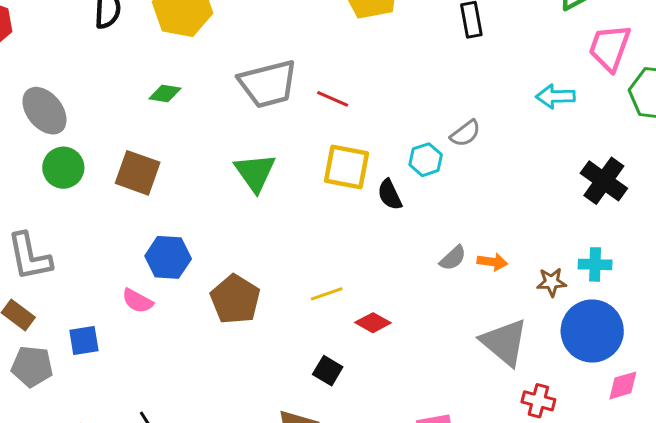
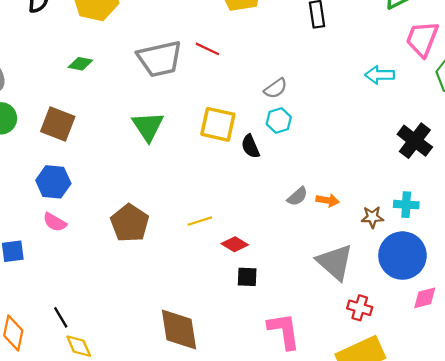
red line: (333, 99) -> (207, 49), moved
gray semicircle: (465, 133) -> (276, 88), moved
blue hexagon: (168, 257) -> (53, 182), moved
black square: (328, 371) -> (247, 277), moved, turned -30

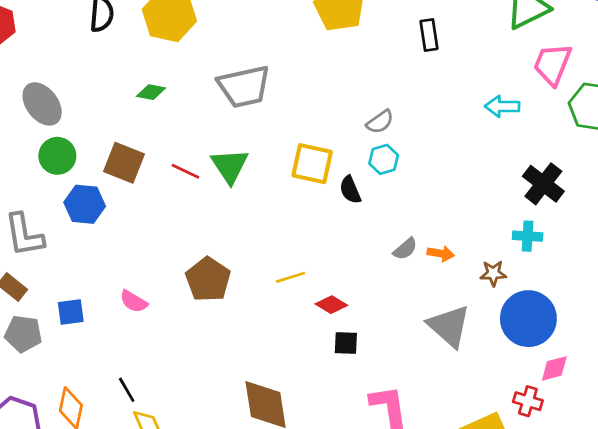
red line: (207, 49) -> (185, 171), moved
blue hexagon: (53, 182) -> (85, 204), moved
cyan cross: (406, 205) -> (528, 236), moved
pink semicircle: (55, 222) -> (134, 301), moved
red cross: (360, 308) -> (528, 401), moved

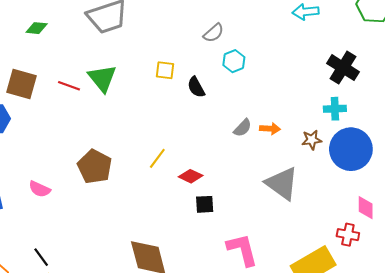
cyan hexagon: (384, 159) -> (234, 61), moved
yellow square: (312, 164) -> (165, 70), size x0.6
yellow line: (291, 277) -> (157, 158), turned -30
blue circle: (528, 319) -> (351, 149), moved
pink diamond: (554, 368) -> (366, 208), turned -70

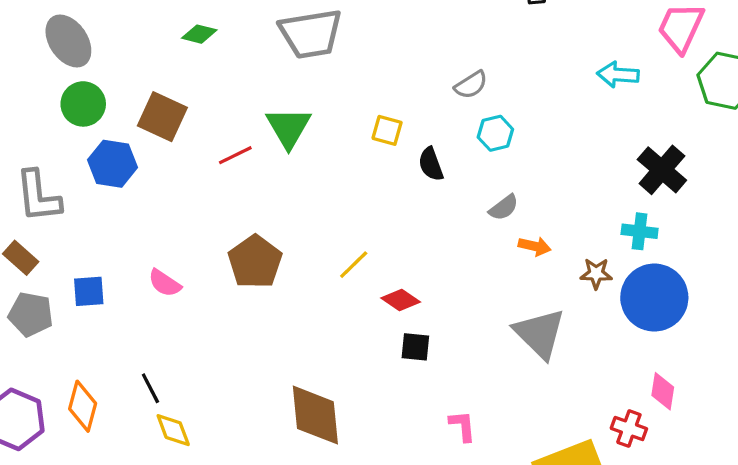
red line: (69, 86) -> (235, 155), moved, turned -55
gray semicircle: (243, 128) -> (504, 208), moved
pink L-shape: (242, 250) -> (462, 426), size x0.6

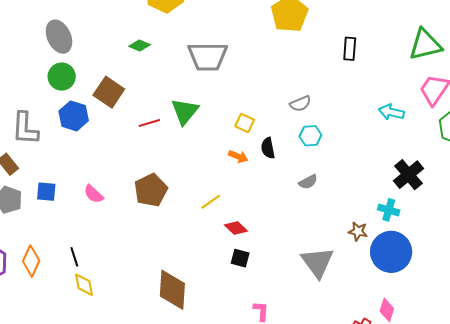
orange arrow: (535, 246) -> (238, 156), moved

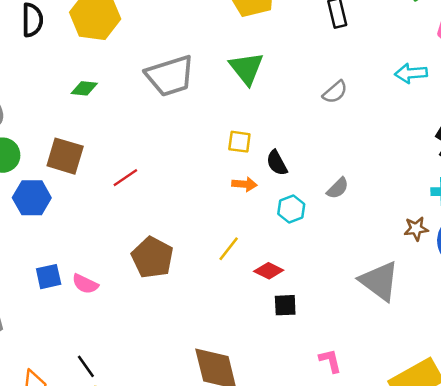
gray semicircle: (300, 104) -> (335, 92), moved
green triangle: (185, 111) -> (246, 68), moved
cyan hexagon: (310, 136) -> (291, 209), moved
blue square: (46, 192) -> (49, 277), moved

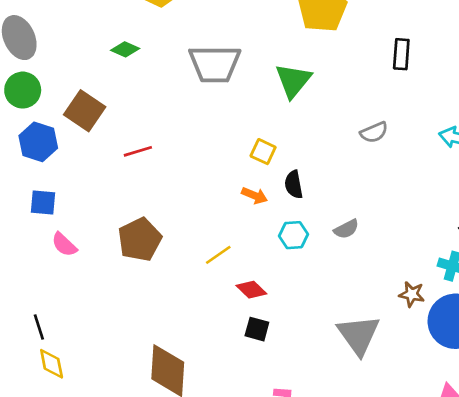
blue square: (49, 277) -> (43, 203), moved

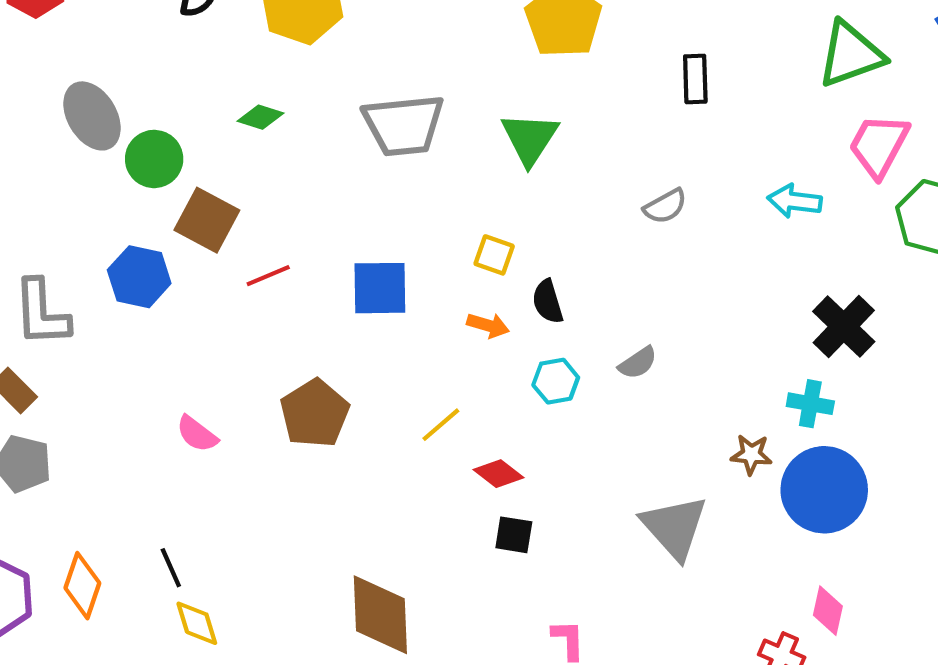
green circle: (23, 90) -> (154, 159), moved
red line: (138, 151) -> (268, 276), moved
blue square: (43, 203) -> (380, 288), moved, size x1.4

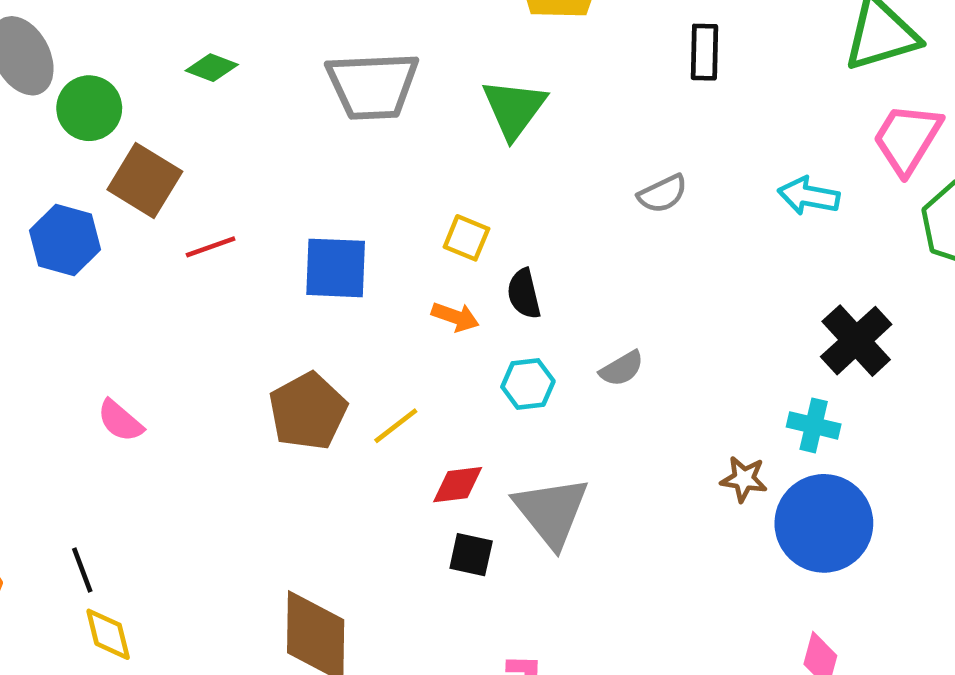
brown pentagon: (315, 413) -> (308, 411), moved
red diamond: (498, 474) -> (458, 485), turned -48
gray triangle: (674, 527) -> (551, 512), moved

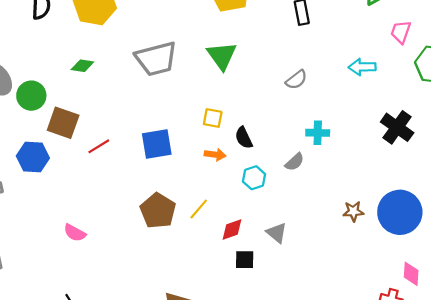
pink trapezoid: (907, 139) -> (401, 32), size x0.7
cyan cross: (814, 425) -> (318, 133), moved
brown star: (744, 479) -> (353, 211), moved
gray triangle: (551, 512) -> (277, 233), size x0.6

